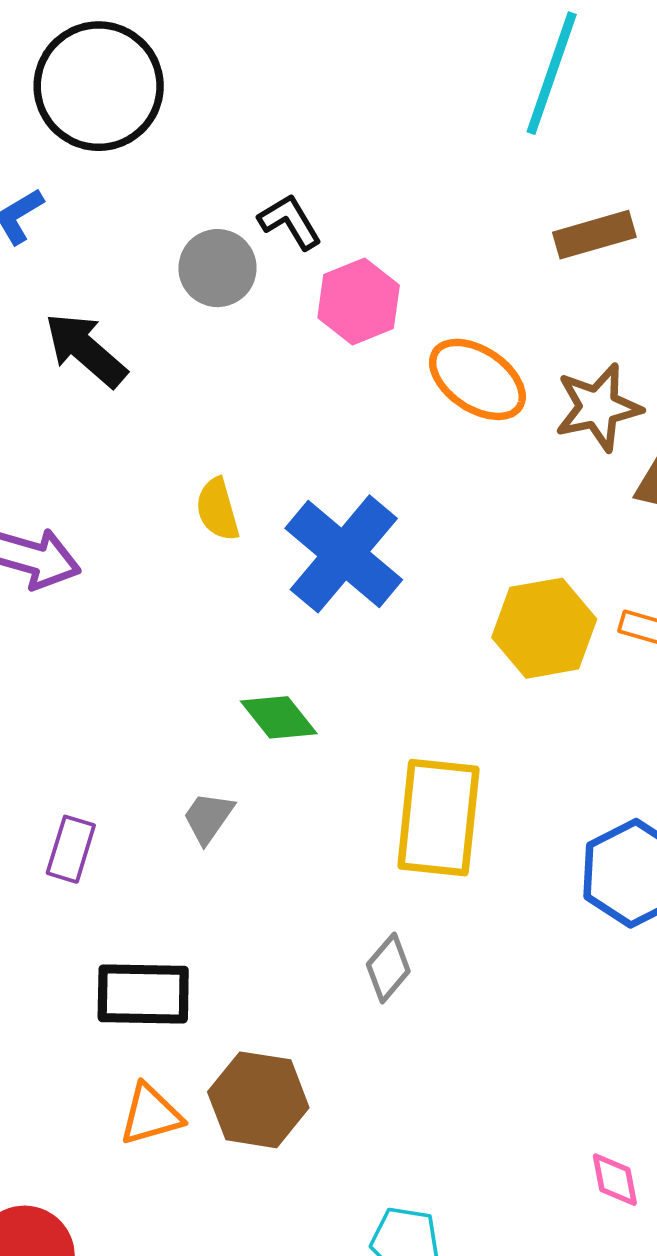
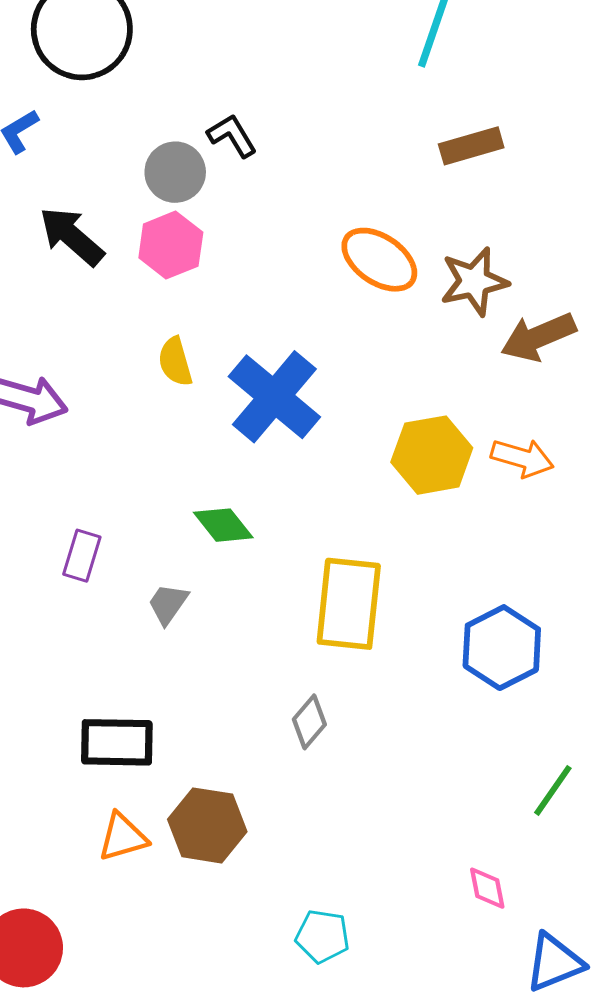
pink hexagon: (359, 301) -> (171, 245), moved
purple rectangle: (71, 849) -> (82, 556), moved

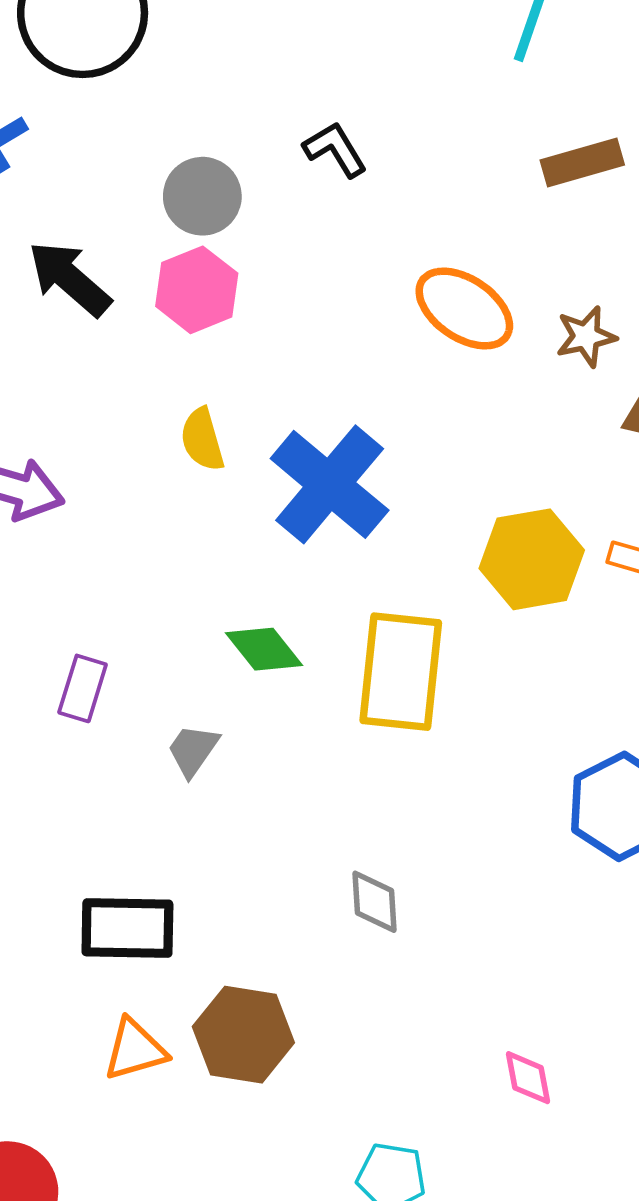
black L-shape: (232, 136) -> (335, 149), moved
brown star: (474, 282) -> (586, 337), size x0.7
yellow rectangle: (349, 604) -> (401, 672), moved
gray diamond: (309, 722) -> (374, 902), turned -44
pink diamond: (487, 888) -> (528, 1078), moved

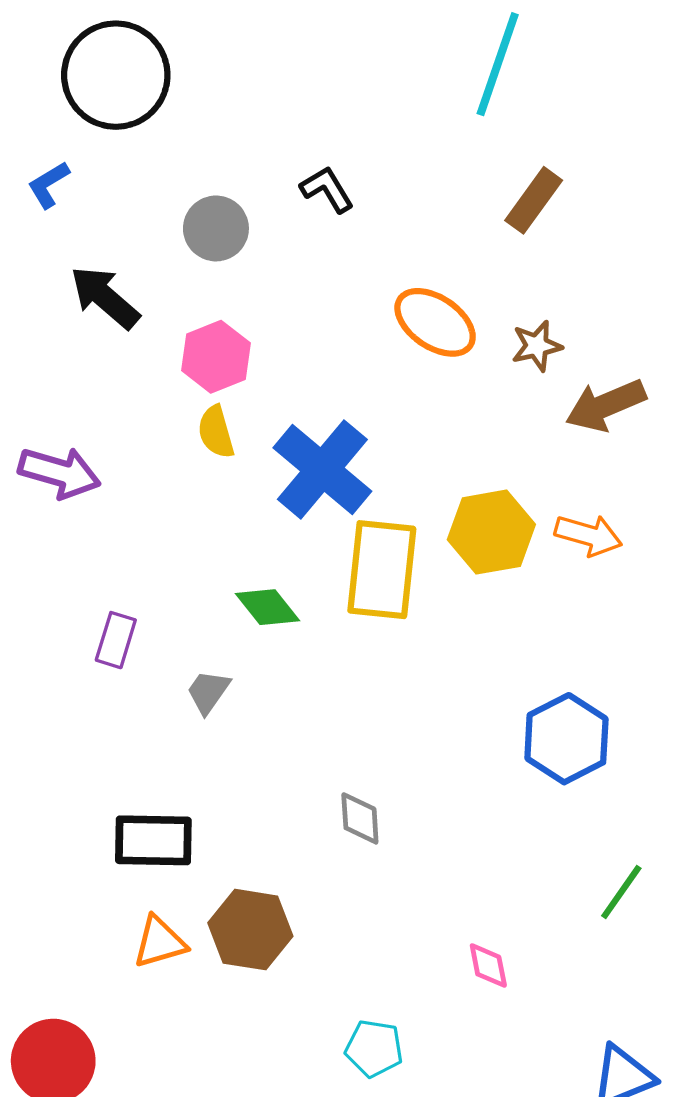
brown rectangle: (582, 163) -> (534, 200), turned -38
pink hexagon: (197, 290) -> (216, 357), moved
yellow rectangle: (401, 672) -> (382, 570), moved

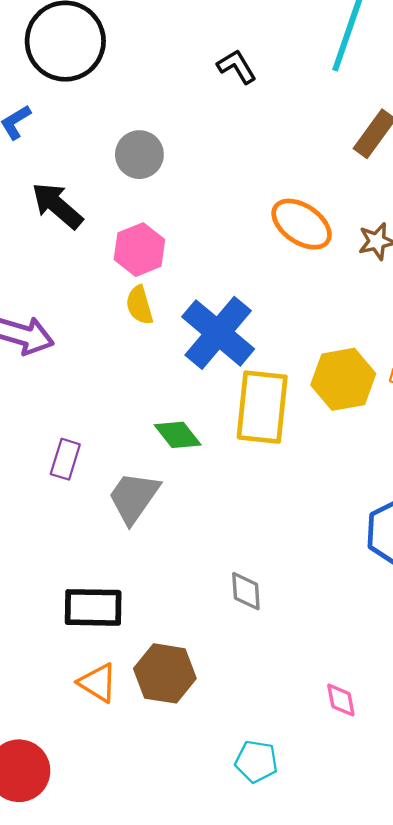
black L-shape: (327, 189) -> (237, 67), moved
gray trapezoid: (208, 692) -> (134, 497), size x1.6
orange triangle: (160, 942) -> (98, 683), turned 48

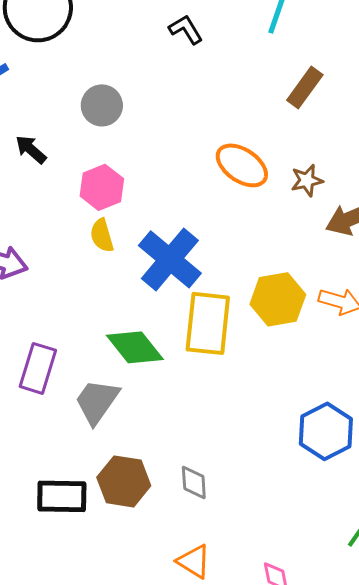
black arrow: (57, 206) -> (31, 149), size x0.7
green diamond: (178, 435) -> (135, 347), size x1.4
purple rectangle: (65, 459) -> (38, 368), size x1.4
brown hexagon: (165, 673) -> (124, 481), moved
orange triangle: (98, 683) -> (194, 561), moved

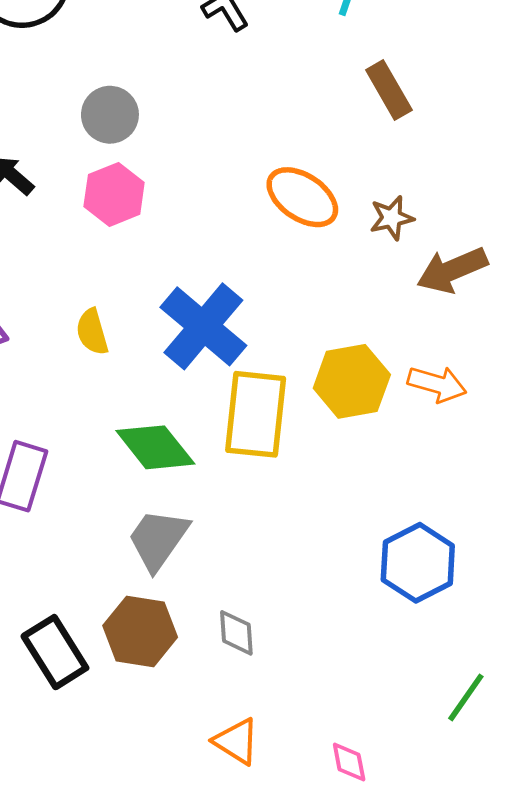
brown rectangle: (305, 87) -> (389, 90), turned -66
pink hexagon: (102, 187) -> (114, 194), moved
yellow semicircle: (102, 235) -> (92, 332), moved
gray trapezoid: (97, 401) -> (158, 539), moved
black rectangle: (62, 496) -> (55, 652), turned 57

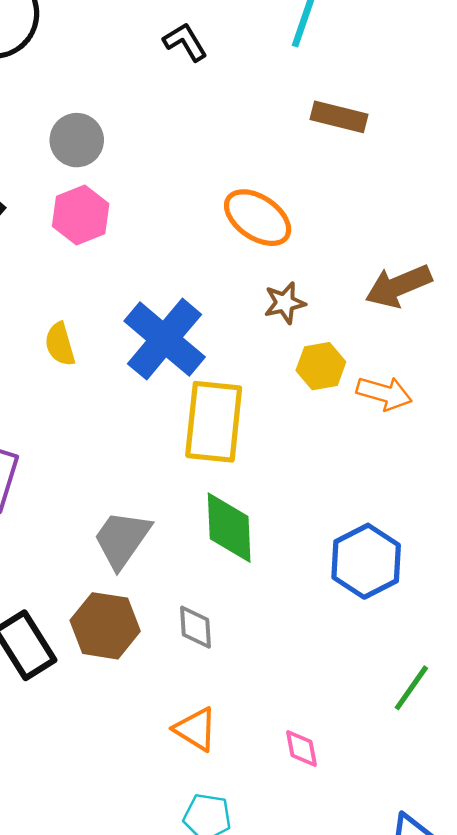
brown rectangle: (389, 90) -> (339, 117), turned -46
brown star: (392, 218) -> (285, 303), moved
yellow hexagon: (352, 381) -> (321, 366), moved, size x0.7
green diamond: (155, 447) -> (229, 528), moved, turned 36

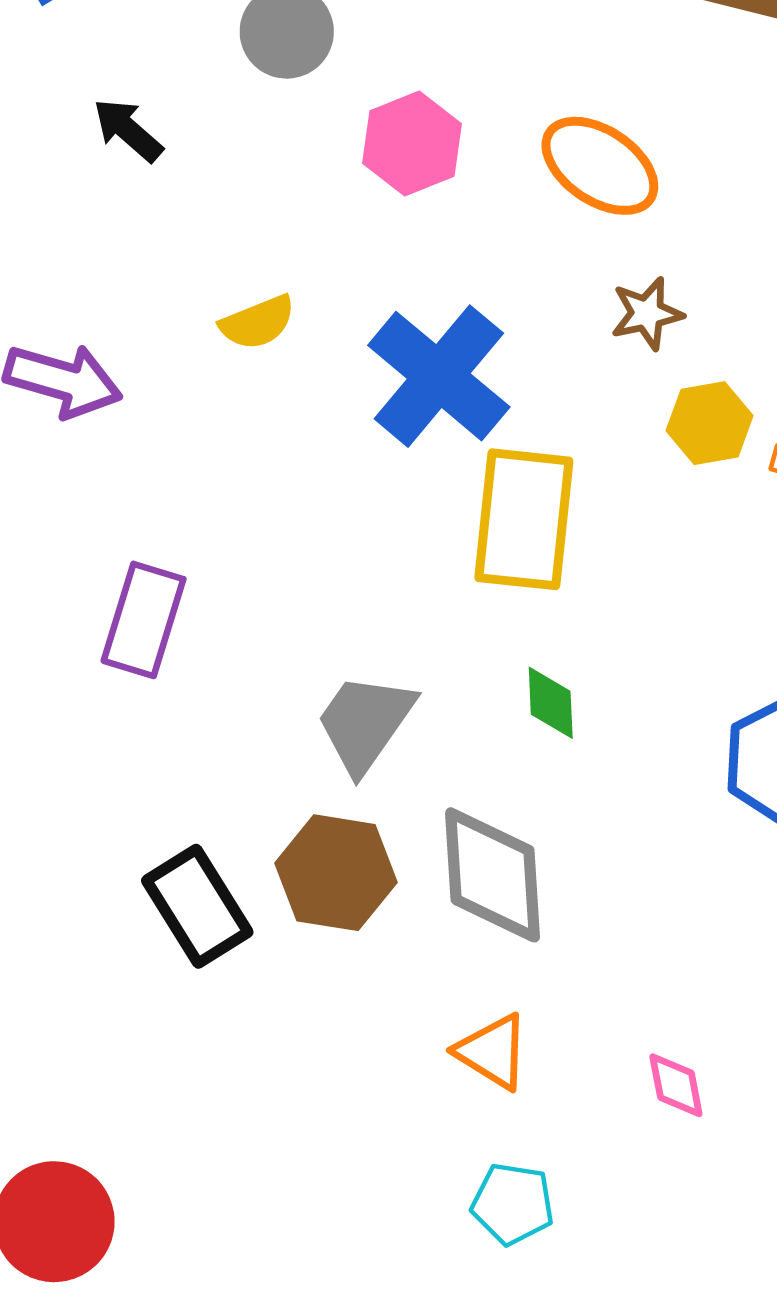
pink hexagon: (81, 215) -> (412, 143), moved
yellow semicircle: (60, 344) -> (258, 322), moved, turned -96
green diamond: (229, 528) -> (551, 703), size x0.6
gray diamond: (196, 627) -> (493, 875), size x1.8

